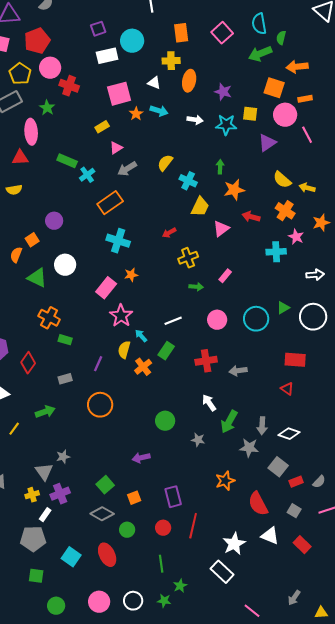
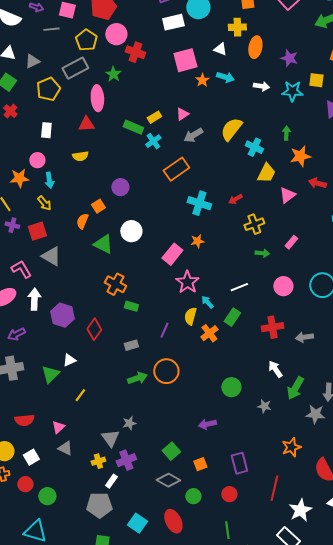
yellow rectangle: (102, 127) -> (154, 117), moved
yellow semicircle: (165, 163) -> (231, 129), size x1.4
cyan cross: (118, 241) -> (199, 203), moved
green arrow: (45, 412) -> (137, 378), moved
red line: (193, 526) -> (274, 488), moved

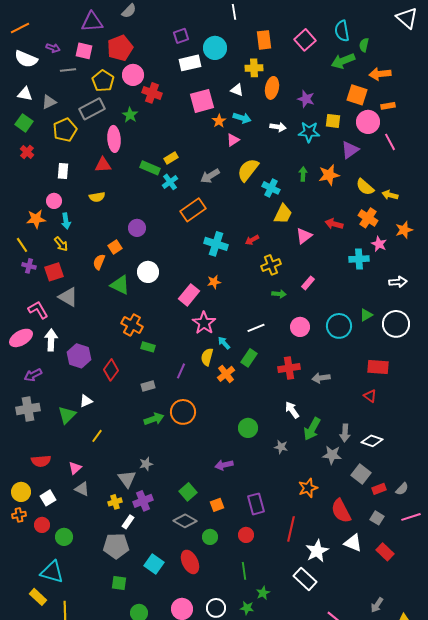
pink triangle: (182, 114) -> (233, 140), moved
orange star: (300, 156) -> (329, 175), moved

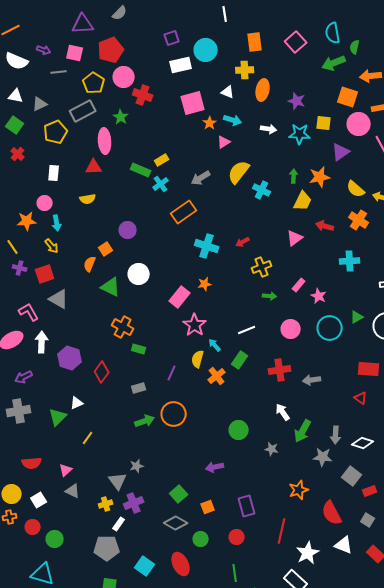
yellow trapezoid: (283, 214) -> (303, 201), moved
pink star: (379, 244) -> (319, 296), moved

